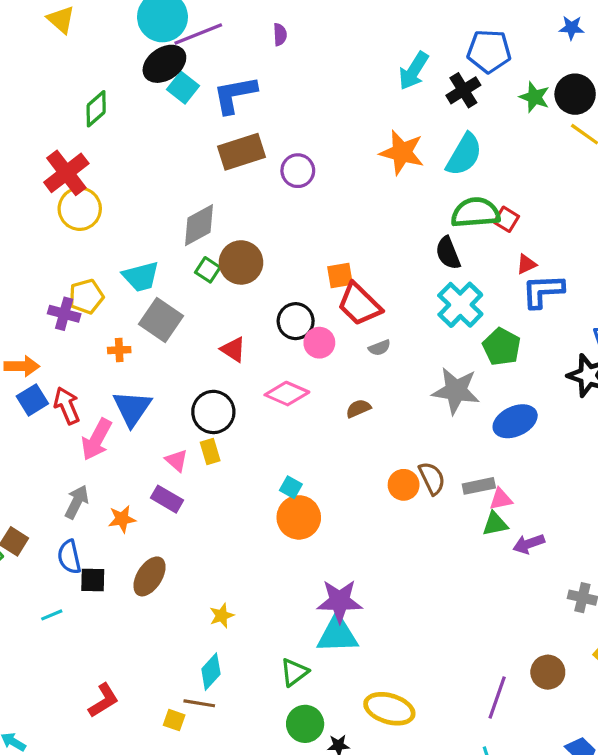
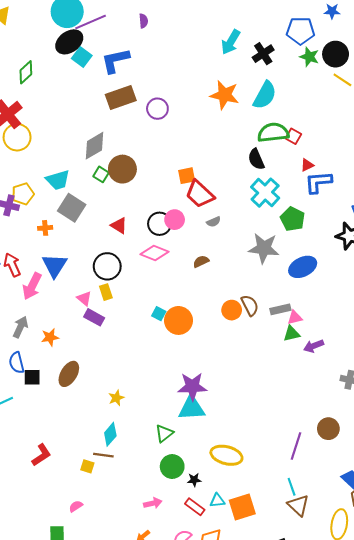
blue pentagon: (489, 51) -> (300, 31), moved
black circle: (296, 321) -> (160, 224), moved
purple rectangle: (167, 499) -> (94, 317), moved
orange circle: (299, 517) -> (178, 320), moved

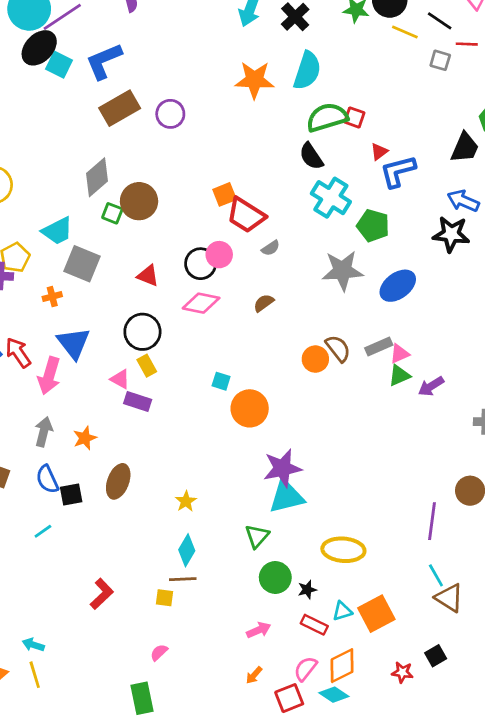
orange circle: (178, 320) -> (250, 408), moved

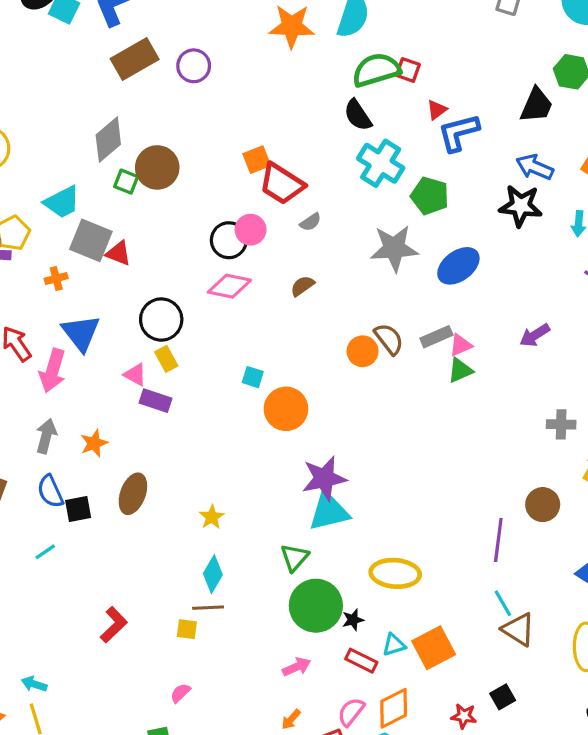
red triangle: (148, 276) -> (118, 253), moved
purple arrow: (431, 386) -> (535, 335), moved
green circle: (275, 577) -> (316, 606), size x1.4

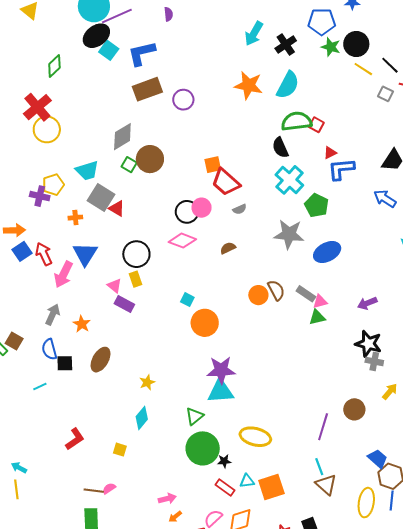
black star: (521, 206) -> (368, 344), moved
gray rectangle: (436, 337) -> (306, 294), turned 48
orange star: (94, 443) -> (82, 324), turned -30
brown line: (208, 608) -> (94, 491), moved
pink arrow: (297, 667) -> (167, 499), moved

